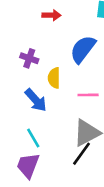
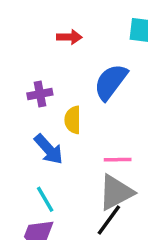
purple cross: (29, 58) -> (40, 94), turned -30
pink line: (88, 95) -> (118, 160), moved

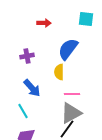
yellow semicircle: (73, 120) -> (59, 72), moved
cyan line: (45, 199) -> (23, 111), moved

